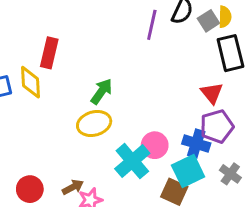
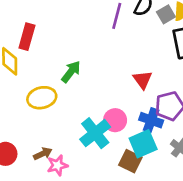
red triangle: (212, 93) -> (143, 80), moved
yellow ellipse: (94, 124) -> (42, 98), moved

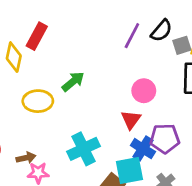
red triangle: (143, 80) -> (131, 120), moved
pink circle: (115, 120) -> (144, 91), moved

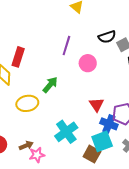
black semicircle: (161, 31) -> (107, 37), turned 42
purple line: (132, 36) -> (66, 46), moved
pink circle: (144, 91) -> (88, 63), moved

